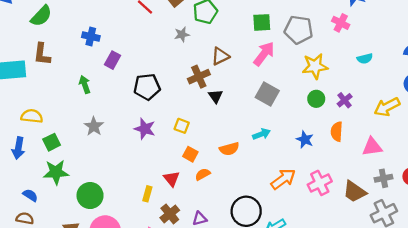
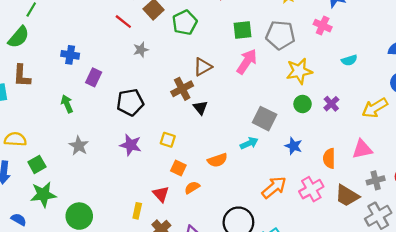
gray star: (182, 35) -> (141, 50), moved
gray square: (267, 94) -> (265, 119), moved
orange semicircle: (337, 132) -> (329, 158), moved

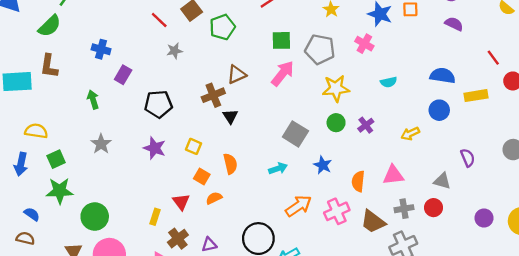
yellow arrow: (375, 108) -> (410, 134), size x0.7
cyan arrow: (249, 143) -> (278, 168), moved
orange semicircle: (217, 160) -> (230, 164), moved, turned -90

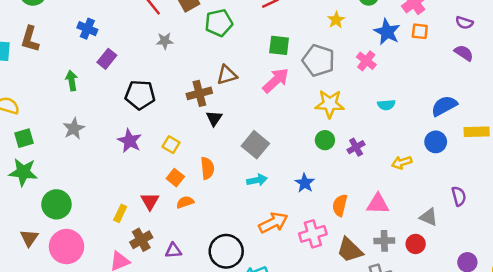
blue semicircle: (443, 76) -> (444, 106), turned -45
gray square: (295, 134) -> (255, 145), moved

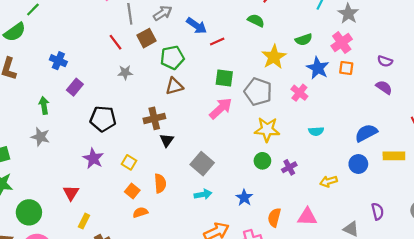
yellow star: (336, 20) -> (274, 57), size x1.6
brown triangle: (227, 75) -> (174, 86), moved
gray star: (74, 129) -> (40, 137), moved, turned -30
red triangle: (150, 201) -> (71, 193), moved

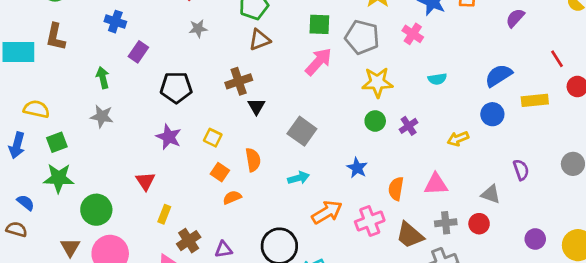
purple semicircle: (384, 87) -> (515, 18), turned -77
cyan arrow: (203, 194) -> (299, 178), moved

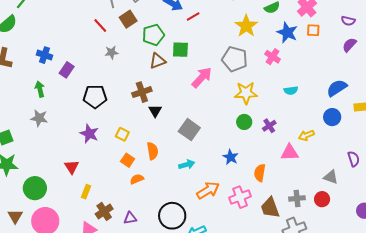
blue cross: (115, 22) -> (44, 55), moved
green square: (319, 24) -> (180, 50), moved
pink triangle: (436, 184) -> (290, 152), moved
brown trapezoid: (410, 235) -> (270, 208), turned 30

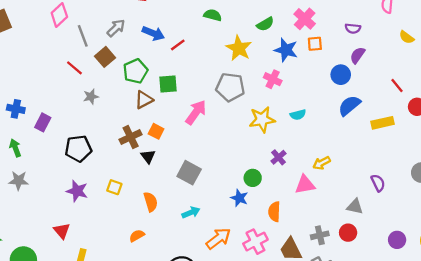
yellow star: (246, 93) -> (262, 119), moved
blue circle: (332, 117) -> (341, 75), moved
green circle: (244, 122) -> (253, 178), moved
orange square: (128, 160) -> (156, 131), moved

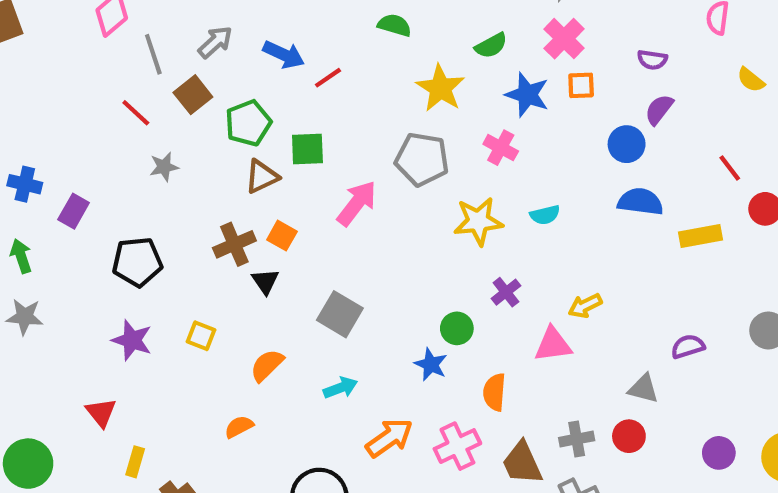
blue semicircle: (349, 106) -> (640, 202), turned 45
purple semicircle: (378, 183) -> (688, 347), turned -84
orange semicircle: (151, 202) -> (267, 365), turned -120

